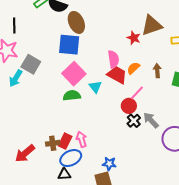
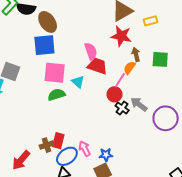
red star: (134, 38) -> (121, 36), moved, size x1.5
orange semicircle: (133, 68) -> (129, 68), moved
pink square: (74, 74) -> (55, 73), turned -30
pink arrow: (82, 139) -> (85, 149), moved

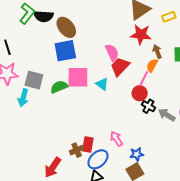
red trapezoid: (97, 66) -> (120, 67), turned -60
green semicircle: (56, 95) -> (59, 87), moved
gray arrow: (139, 104) -> (167, 115), moved
pink arrow: (85, 149) -> (116, 139), moved

